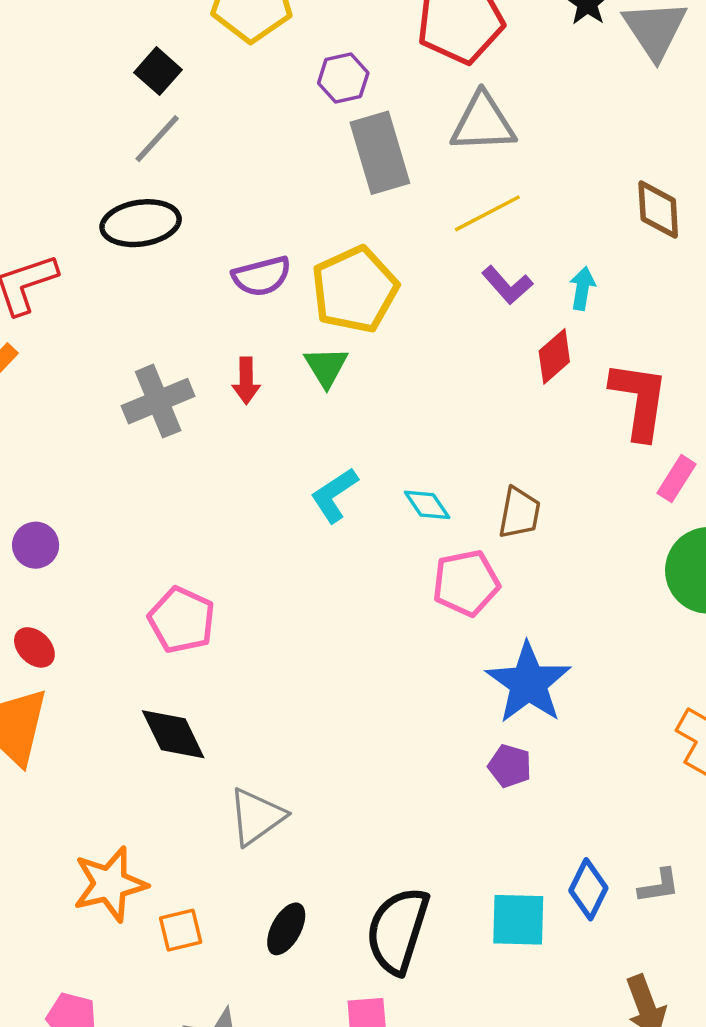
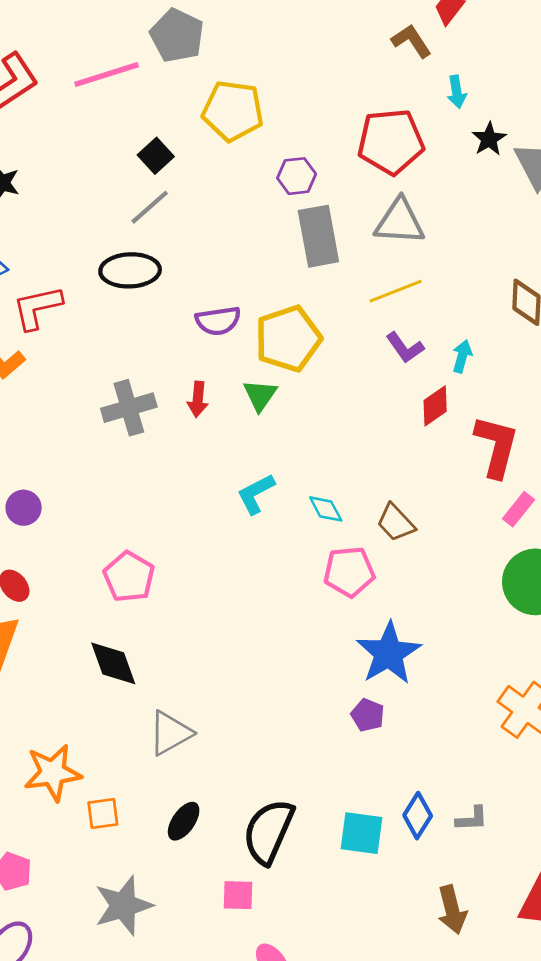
brown trapezoid: (519, 513) -> (396, 523), turned 120

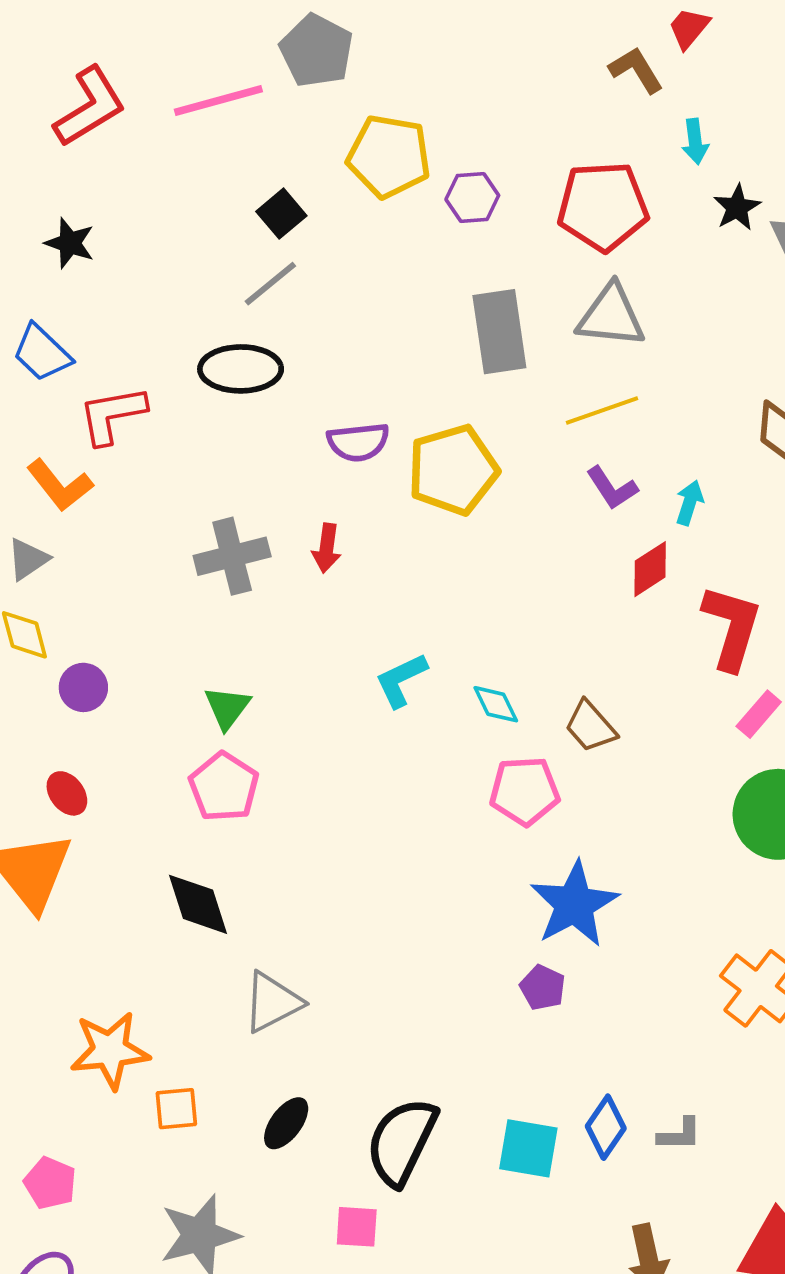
purple hexagon: (297, 176) -> (472, 197), moved
green triangle: (260, 395) -> (227, 707), moved

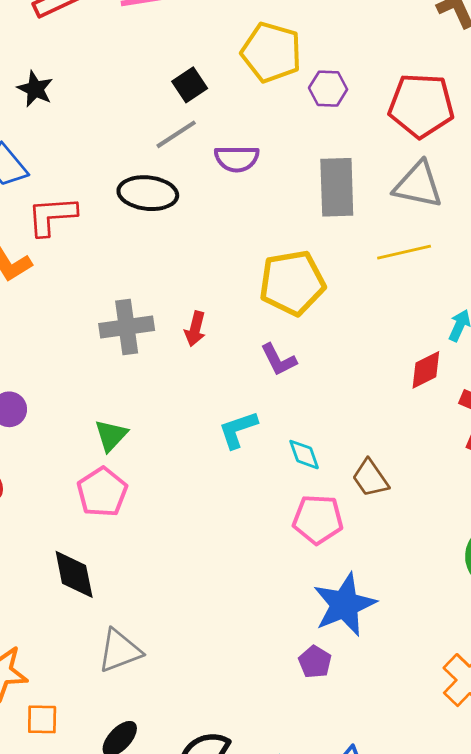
purple semicircle: (358, 442) -> (237, 159), moved
purple L-shape: (612, 488) -> (278, 360), moved

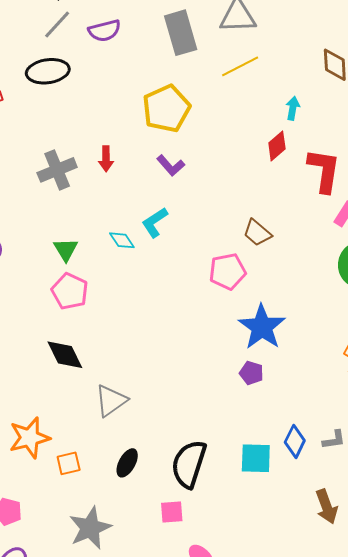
cyan diamond: (304, 455) -> (122, 240), moved

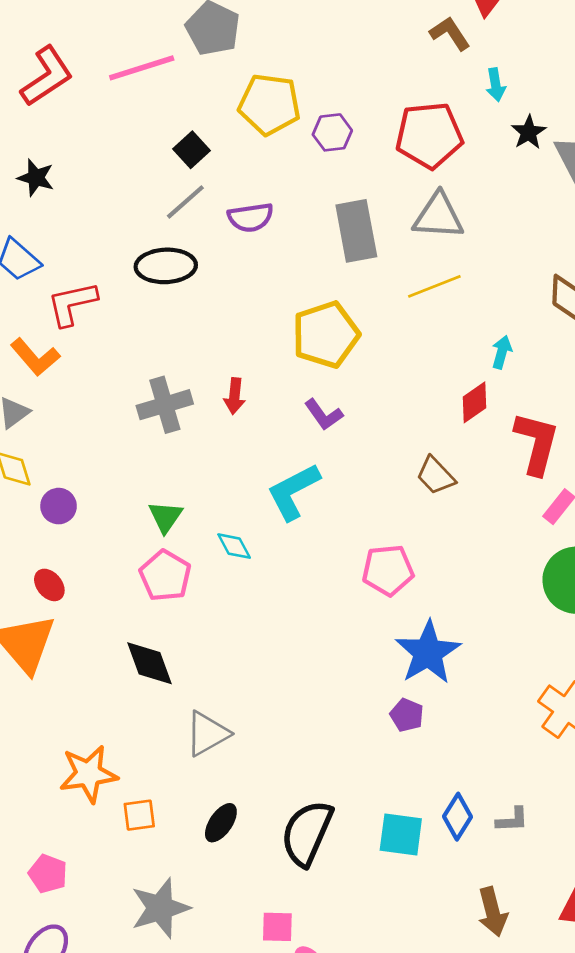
cyan L-shape: (155, 222) -> (293, 492), size x1.4
brown trapezoid: (257, 233) -> (436, 476), moved
cyan diamond: (122, 240) -> (234, 546), moved
pink square: (172, 512) -> (277, 927), moved

